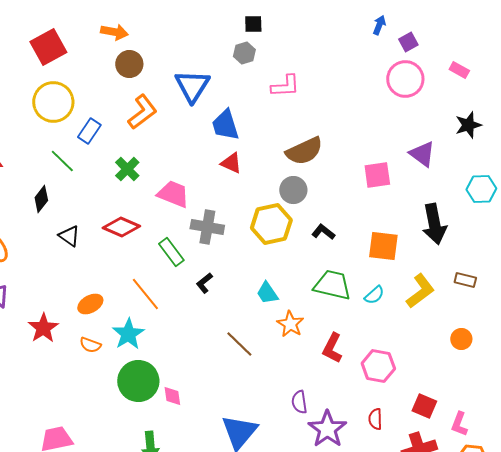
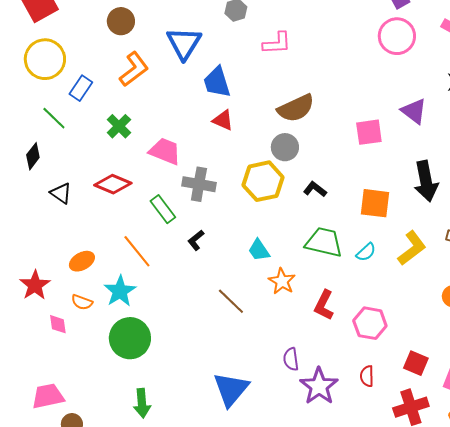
pink diamond: (172, 396) -> (58, 324), moved

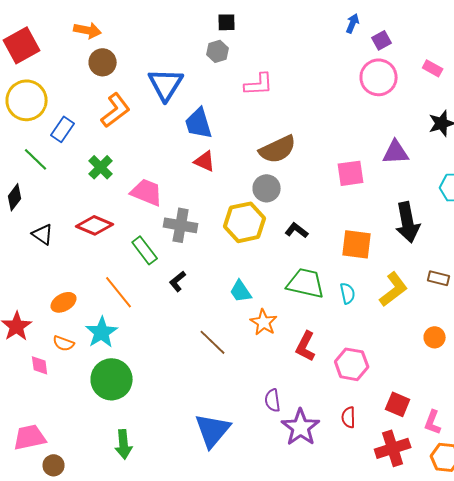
purple triangle: (414, 111) -> (396, 152), turned -40
cyan semicircle: (366, 252) -> (348, 293), turned -60

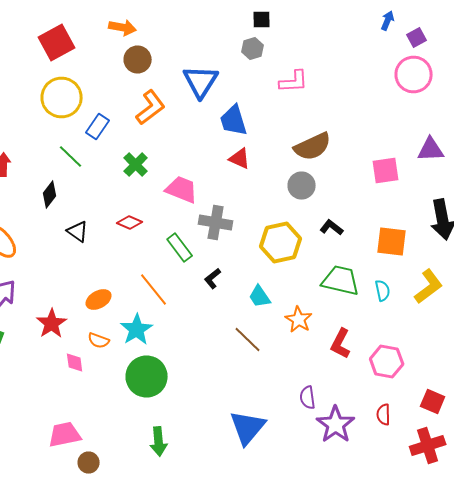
yellow hexagon: (245, 222) -> (281, 242), moved
red diamond: (95, 225) -> (130, 222), size x0.7
cyan trapezoid: (241, 291) -> (260, 296), moved

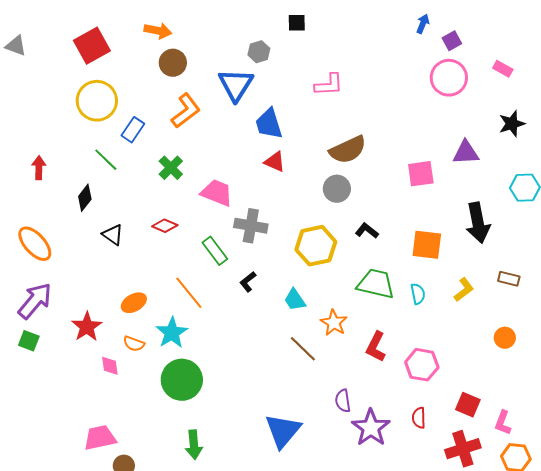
gray hexagon: (253, 48) -> (259, 52), moved
yellow L-shape: (429, 286) -> (464, 290), size x0.7
brown line: (248, 340) -> (303, 349), moved

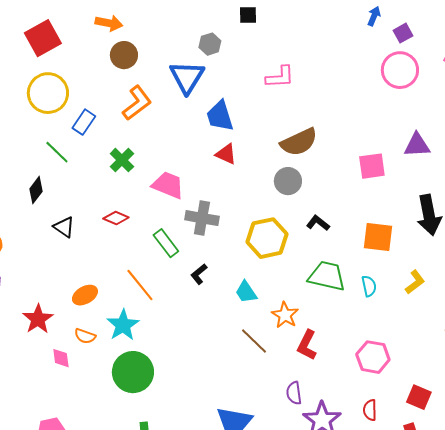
red L-shape: (376, 347) -> (307, 345), moved

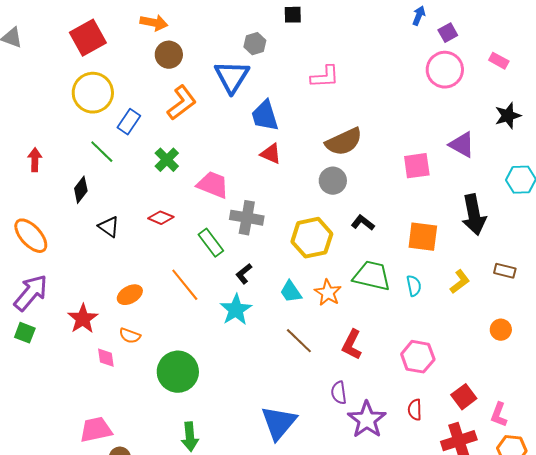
purple triangle: (417, 145) -> (462, 145), turned 32
orange star: (285, 315) -> (328, 293), moved
cyan star: (123, 325) -> (236, 310), moved
red square: (419, 397) -> (464, 397), turned 30

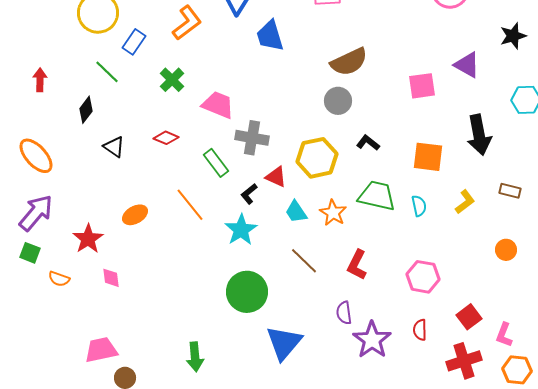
red triangle: (271, 154) -> (276, 177), moved
orange semicircle: (130, 336) -> (59, 279), moved
green circle: (178, 372) -> (247, 292), moved

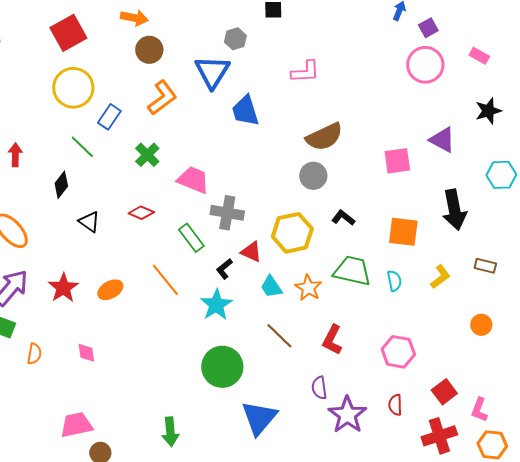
red star: (88, 239) -> (63, 288), moved
orange semicircle: (59, 279) -> (34, 354), turned -100

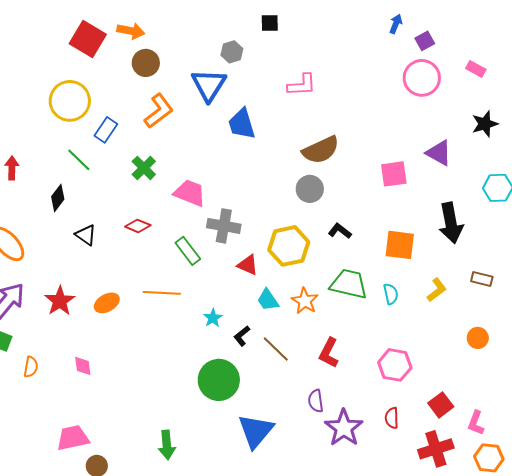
red square: (68, 33) -> (88, 39), moved, turned -30
black L-shape: (224, 269) -> (242, 336), moved
orange line: (165, 280) -> (162, 293), turned -48
cyan star: (216, 305) -> (213, 318), size x0.6

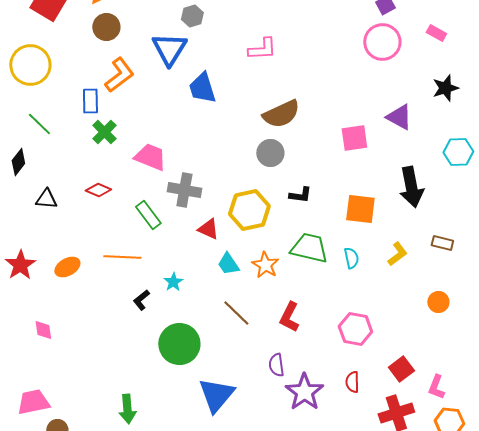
blue rectangle: (106, 130) -> (90, 101), moved, turned -35
black L-shape: (340, 231) -> (300, 195), turned 150
black triangle: (86, 235) -> (46, 199), turned -30
black L-shape: (242, 336) -> (141, 300), moved

